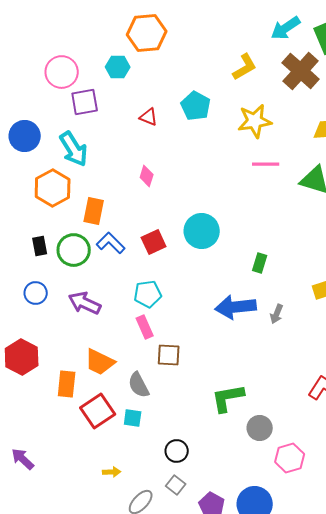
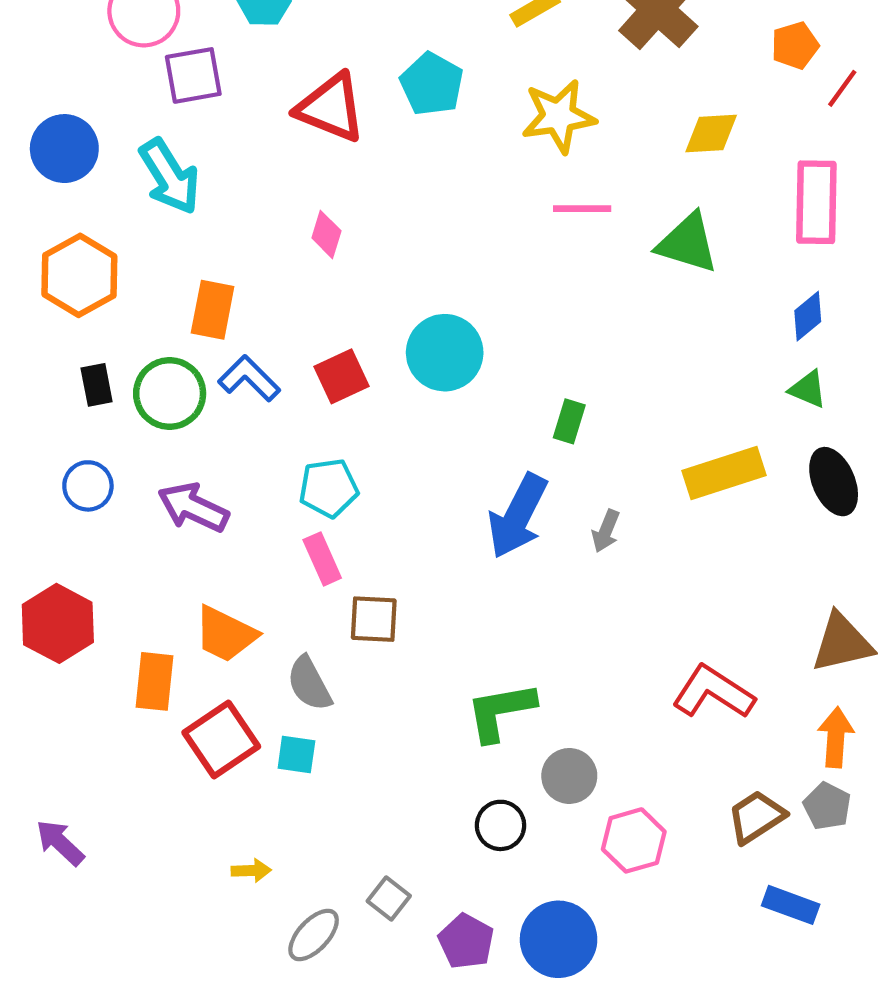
red triangle: (149, 117) -> (331, 108), size x1.8
orange hexagon: (53, 188) -> (79, 275), moved
blue arrow: (236, 307) -> (518, 516), turned -57
black circle: (177, 451) -> (501, 825), moved

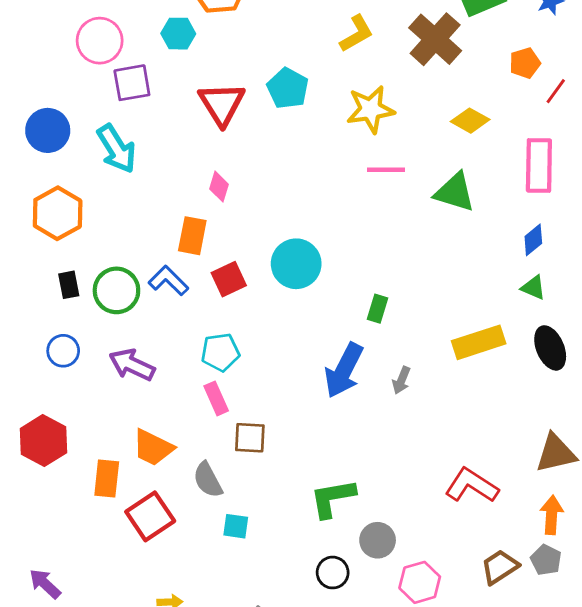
red triangle: (331, 108) -> (222, 104), turned 36
yellow diamond: (711, 133) -> (470, 121), turned 33
orange rectangle: (213, 310) -> (192, 236), moved
cyan square: (296, 754) -> (236, 526), moved

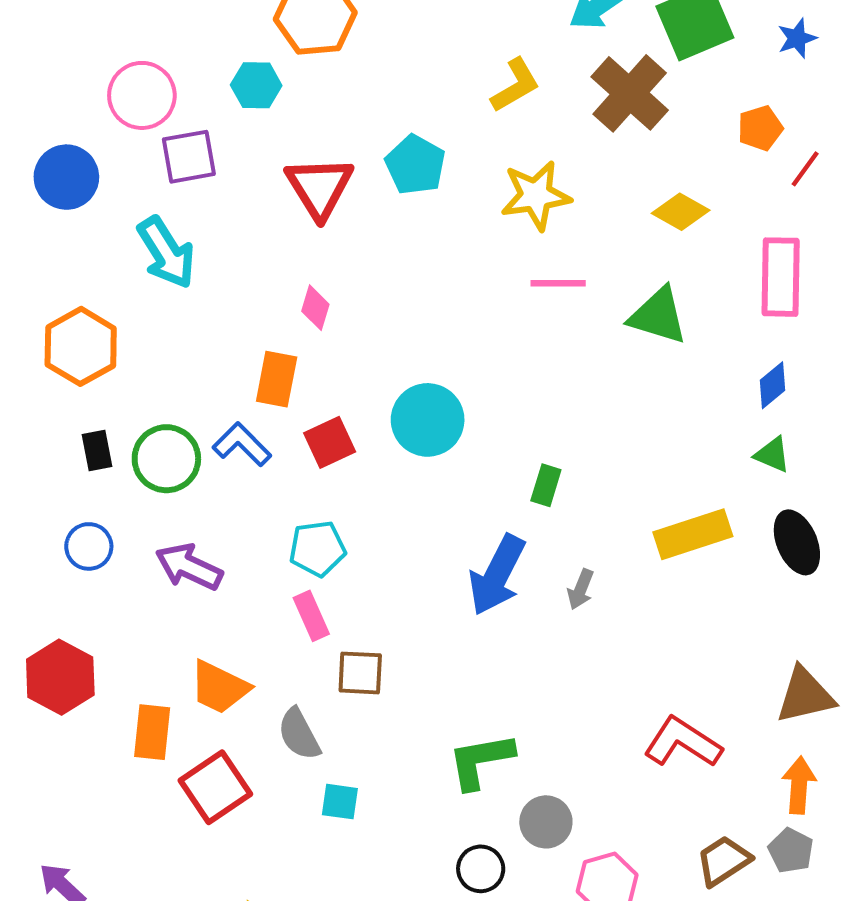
blue circle: (48, 130) -> (66, 177), moved

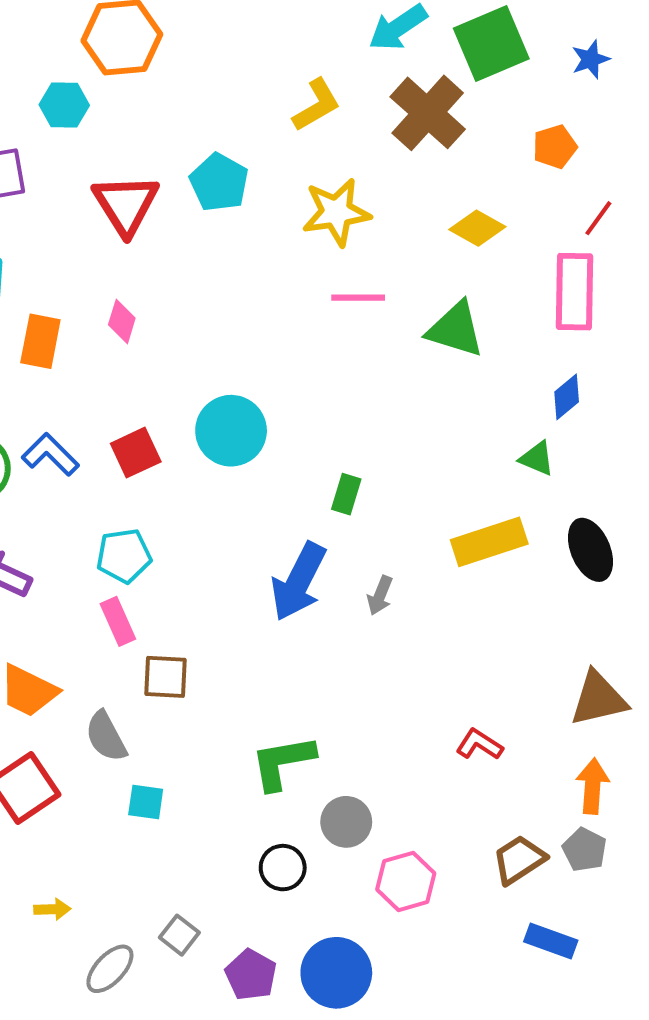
red line: (805, 169) -> (598, 218), moved
orange rectangle: (277, 379) -> (40, 341), moved
green triangle: (772, 455) -> (537, 458), moved
red L-shape: (683, 742) -> (479, 744), size x0.6

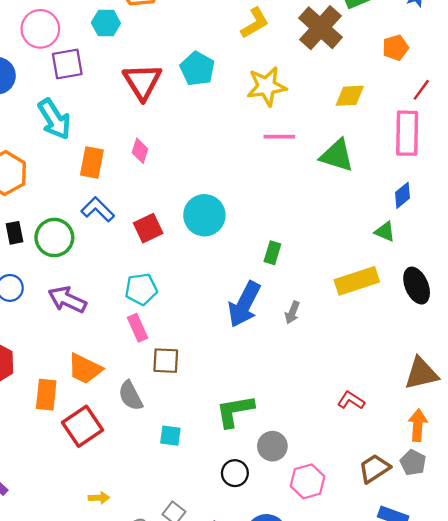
yellow diamond: (477, 228) -> (350, 96), turned -32
blue L-shape: (50, 454) -> (98, 209), moved
cyan square: (146, 802) -> (170, 436), moved

